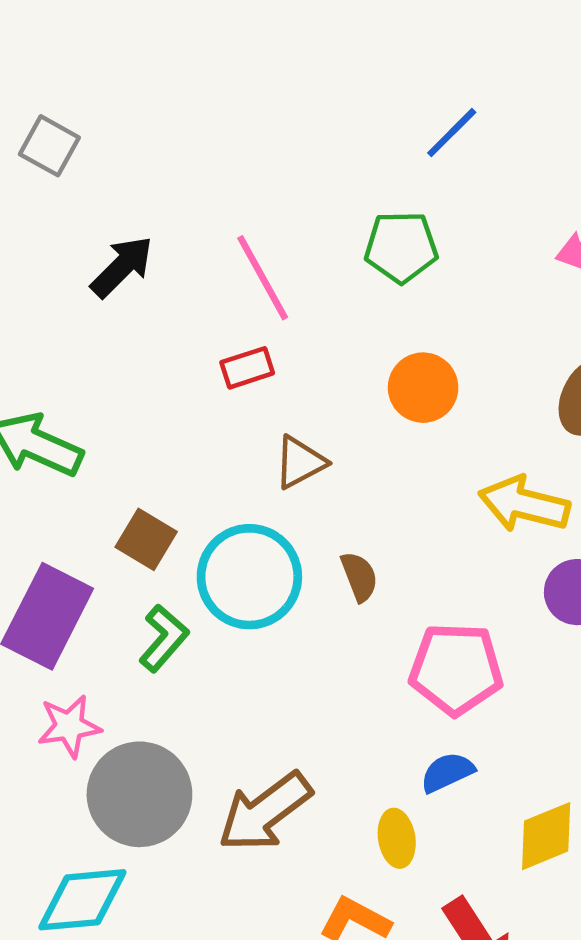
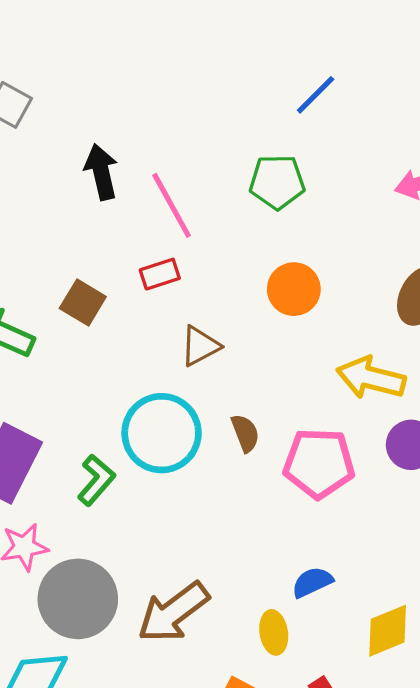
black arrow: (122, 267) -> (101, 172), moved, turned -58
brown square: (146, 539) -> (83, 303), moved
pink pentagon: (456, 669) -> (319, 463), moved

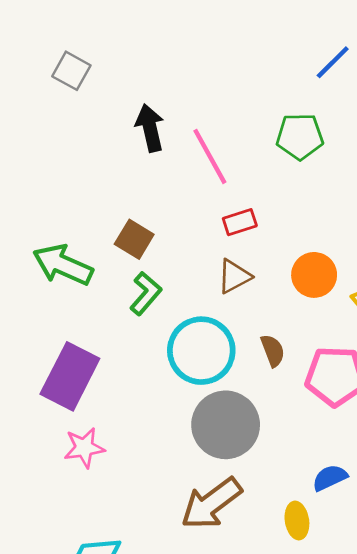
red rectangle: (160, 274) -> (240, 222), moved
orange circle: (294, 289) -> (314, 275), moved
green L-shape: (96, 480) -> (146, 293), moved
gray circle: (78, 599) -> (226, 425), moved

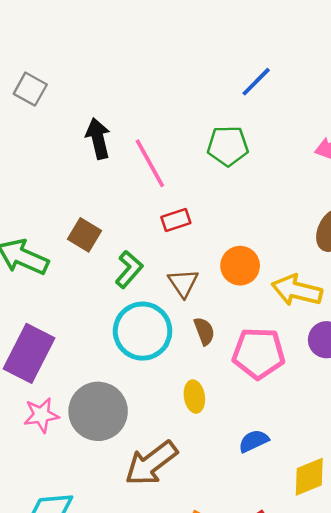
brown triangle: (234, 276) -> (183, 283), moved, turned -36
green L-shape: (146, 293) -> (129, 269), moved
gray circle: (226, 425) -> (98, 411), moved
yellow ellipse: (297, 520) -> (194, 397), moved

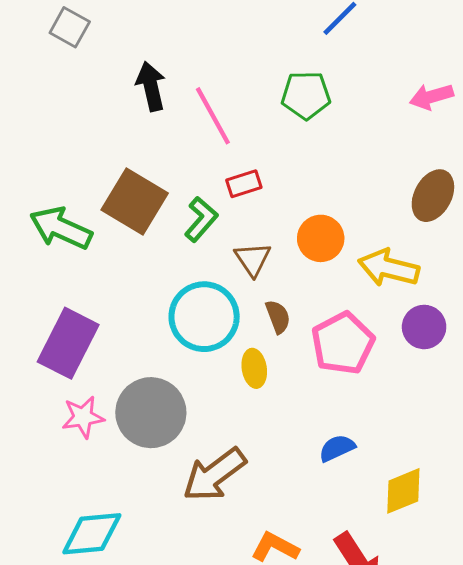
brown square: (85, 235) -> (135, 201), size x1.6
green L-shape: (129, 269) -> (201, 219), moved
pink pentagon: (259, 353) -> (343, 343), turned -30
yellow ellipse: (194, 397) -> (254, 368), moved

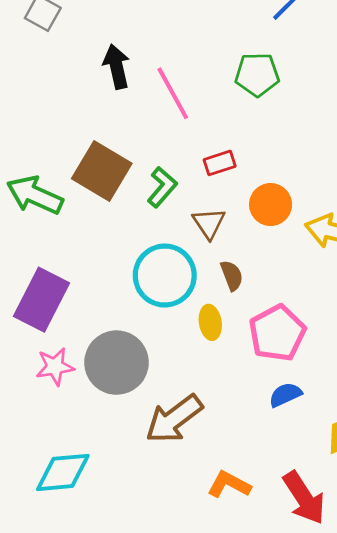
red rectangle: (244, 184) -> (220, 163), moved
pink pentagon: (343, 343) -> (277, 333), moved

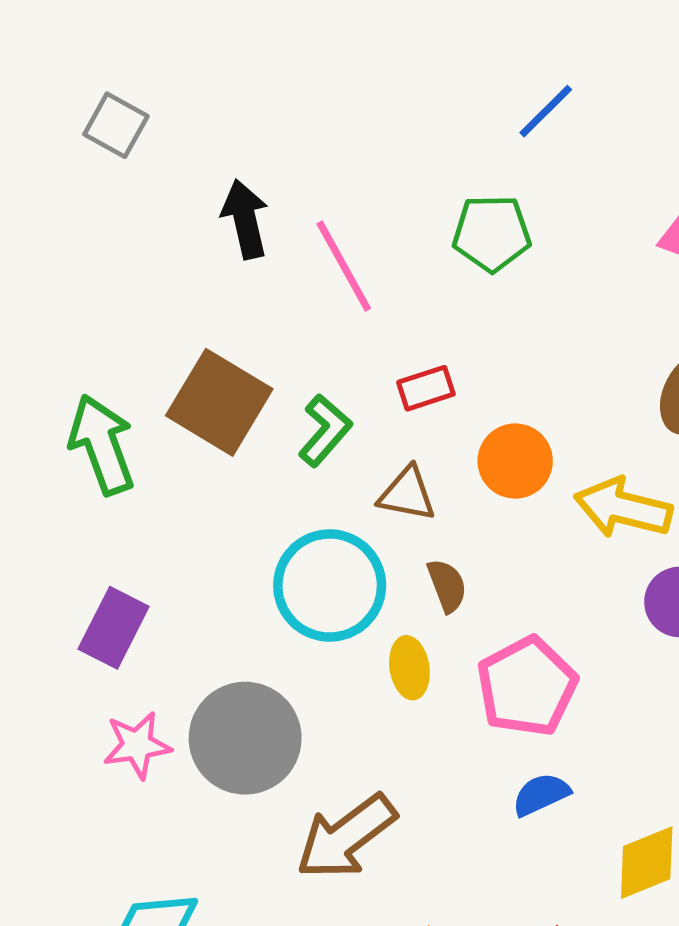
green arrow: (35, 195) -> (102, 445), turned 46
brown triangle: (209, 223) -> (407, 494), turned -45
purple rectangle: (41, 300) -> (114, 628), size x0.7

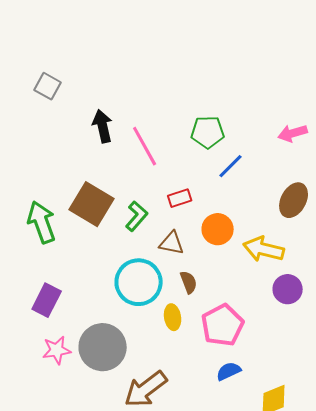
blue line: (546, 111) -> (231, 166), moved

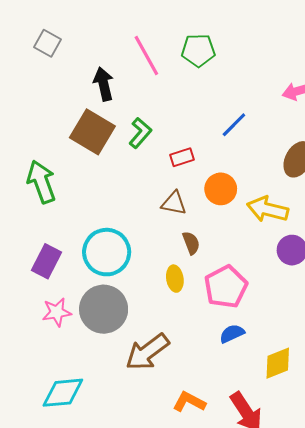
green pentagon: (208, 132) -> (198, 50), moved
pink line: (145, 146) -> (146, 55), moved
brown square: (92, 204) -> (92, 132), moved
green L-shape: (137, 216) -> (140, 133), moved
cyan circle: (139, 282) -> (107, 252), moved

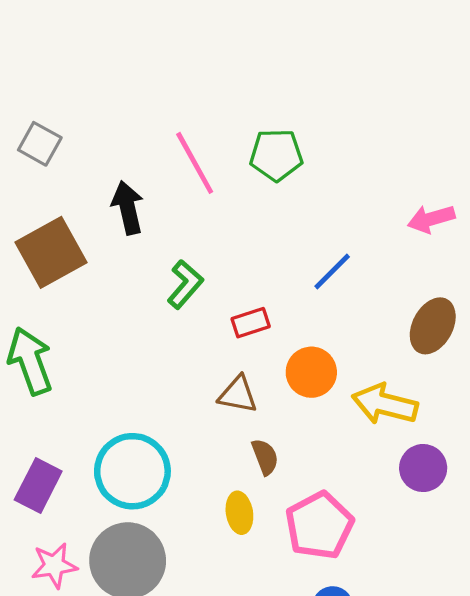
brown square: (92, 132) -> (51, 252), moved, turned 30

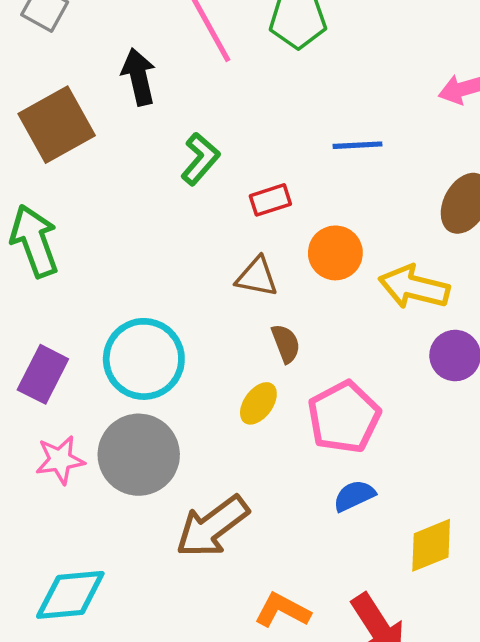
blue line: (332, 272) -> (358, 145), turned 42
yellow ellipse: (239, 513) -> (258, 403), turned 45

